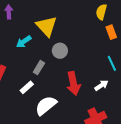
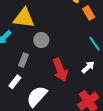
yellow triangle: (46, 26) -> (24, 18), turned -30

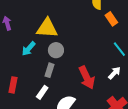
gray circle: (41, 40) -> (56, 50), moved

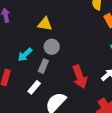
yellow triangle: (47, 28) -> (45, 24), size x0.7
cyan arrow: (29, 49) -> (25, 55), moved

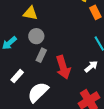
gray rectangle: (43, 66) -> (41, 55), moved

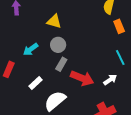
red arrow: (63, 67) -> (82, 78), turned -55

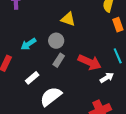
yellow triangle: (54, 21) -> (68, 19), moved
red arrow: (82, 78) -> (90, 62), moved

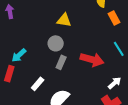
cyan arrow: (28, 44) -> (19, 55), moved
white arrow: (107, 78) -> (115, 83), moved

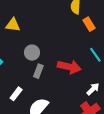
yellow triangle: (64, 20) -> (13, 25), moved

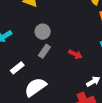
red arrow: (69, 67) -> (75, 54), size x0.6

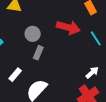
red arrow: (75, 54) -> (68, 27), moved, size x1.6

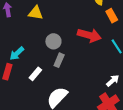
white rectangle: (15, 75) -> (35, 74), moved

